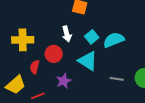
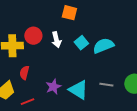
red circle: (54, 54) -> (33, 36), moved
cyan triangle: (88, 61) -> (78, 90), moved

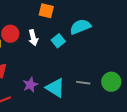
cyan semicircle: (103, 46) -> (80, 27), moved

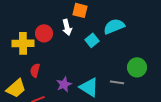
white arrow: (33, 38) -> (67, 27), moved
green circle: (111, 82) -> (137, 67), moved

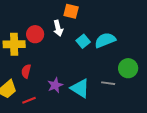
cyan semicircle: (114, 26) -> (105, 40), moved

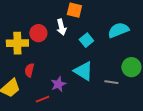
cyan semicircle: (105, 40) -> (118, 30), moved
cyan triangle: (80, 88) -> (83, 71), moved
red line: (29, 100) -> (42, 99), moved

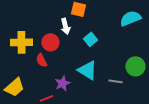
cyan semicircle: (118, 30) -> (130, 18), moved
red circle: (38, 33) -> (50, 42), moved
red semicircle: (29, 70) -> (41, 60), moved, turned -40

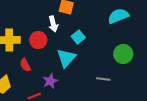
red semicircle: (41, 60) -> (25, 65), moved
green circle: (135, 66) -> (123, 54), moved
cyan triangle: (87, 70) -> (66, 58), moved, turned 40

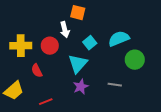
cyan semicircle: (118, 16) -> (119, 39), moved
purple star: (50, 81) -> (81, 87), moved

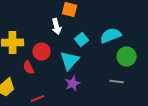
red circle: (50, 46) -> (42, 51), moved
gray line: (115, 85) -> (117, 81), moved

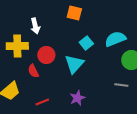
white arrow: (57, 26) -> (35, 26), moved
purple star: (73, 83) -> (77, 98), moved

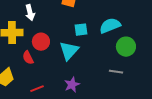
cyan square: (86, 43) -> (81, 30), turned 32

